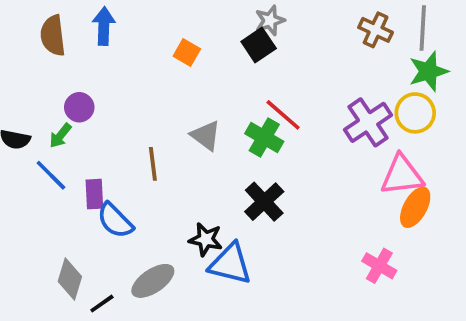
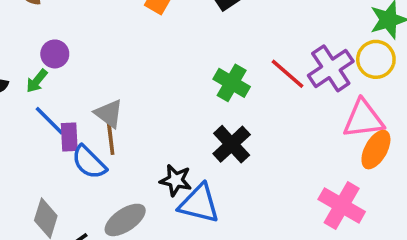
red line: (283, 115) -> (288, 74), moved
gray triangle: (206, 136) -> (109, 113), moved
brown line: (153, 164) -> (111, 139), moved
blue line: (51, 175) -> (49, 121), moved
pink cross: (379, 266) -> (342, 206), size x1.4

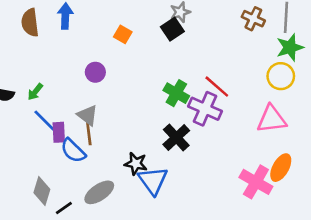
purple circle: (55, 54) -> (95, 72), moved
purple cross: (331, 68) -> (205, 109), moved, turned -32
orange ellipse: (376, 150) -> (281, 168), moved
blue triangle: (199, 204) -> (153, 181), turned 40

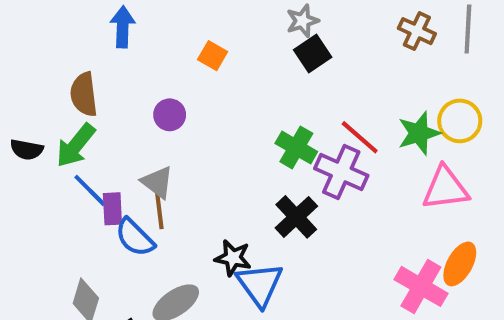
brown semicircle: (30, 23) -> (84, 94), moved
black square: (172, 29) -> (313, 53), moved
green star: (290, 47) -> (419, 133), moved
green arrow: (35, 92) -> (76, 145), size x1.6

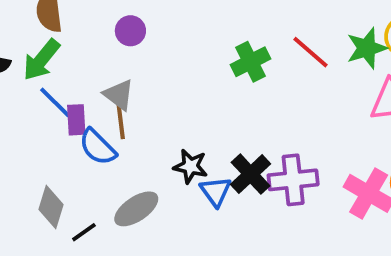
green cross: (296, 147) -> (251, 62), turned 33
purple cross: (341, 172) -> (293, 180), moved, turned -30
black cross: (296, 217) -> (251, 174), moved
blue triangle: (260, 284) -> (216, 191), size x0.7

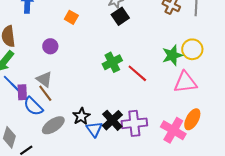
red line: (311, 52) -> (137, 73), moved
brown line: (121, 122) -> (45, 93), turned -30
black star: (190, 166) -> (81, 116), turned 30
gray ellipse: (136, 209) -> (53, 125), moved

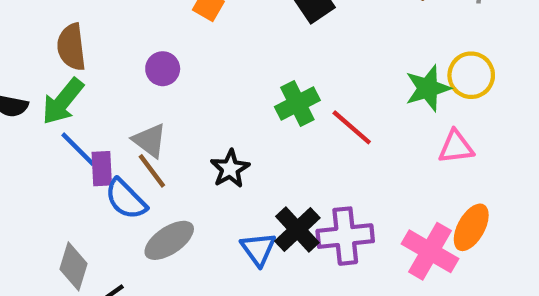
pink triangle: (185, 82) -> (456, 147), size x0.7
black star: (81, 116) -> (230, 169), moved

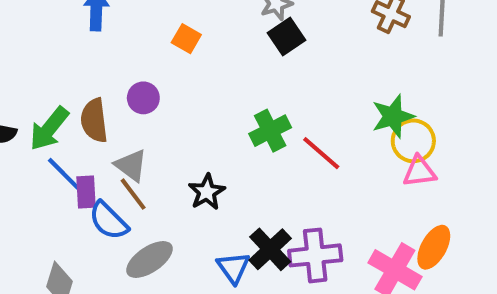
brown semicircle: (71, 47) -> (94, 120), moved
yellow circle: (471, 75) -> (413, 141), moved

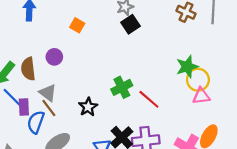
green cross: (270, 131) -> (122, 87), moved
red line: (321, 153) -> (149, 99), moved
blue semicircle: (109, 221) -> (36, 122), turned 65

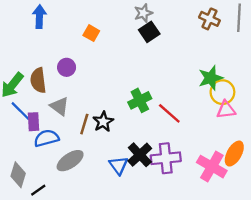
brown line: (49, 108) -> (84, 124), moved, turned 54
blue semicircle: (36, 122) -> (46, 138), turned 55

